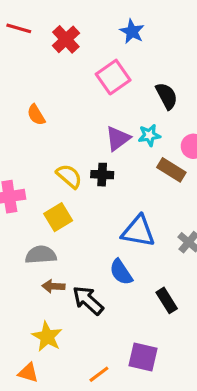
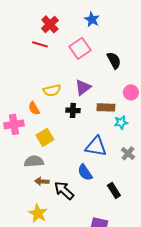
red line: (19, 28) -> (40, 44), moved
orange semicircle: (36, 115) -> (34, 108), moved
cyan star: (149, 135) -> (121, 122), moved
brown rectangle: (171, 170) -> (106, 107), moved, turned -30
yellow semicircle: (69, 176) -> (52, 90), moved, turned 126

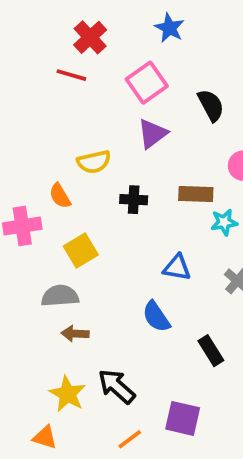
purple triangle: (83, 87) -> (152, 134), moved
blue triangle: (96, 146) -> (177, 268), size x0.7
black arrow: (64, 190) -> (117, 386), moved

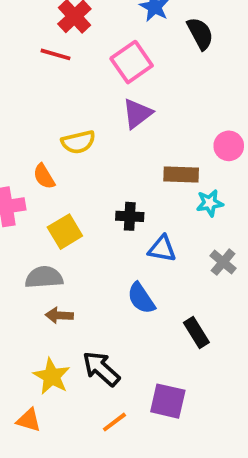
black semicircle: (211, 105) -> (200, 34), moved
black cross: (134, 200) -> (130, 216), moved

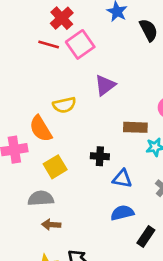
pink square: (132, 62) -> (80, 44), moved
orange semicircle: (44, 176) -> (41, 129), size x1.5
blue semicircle: (141, 298) -> (122, 213), moved, turned 110
black rectangle: (196, 333) -> (146, 237), turned 66

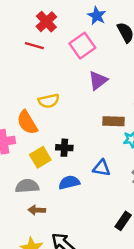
pink square: (80, 44) -> (82, 46), moved
purple triangle: (105, 85) -> (98, 80), moved
black cross: (100, 156) -> (64, 148), moved
blue semicircle: (122, 213) -> (69, 182), moved

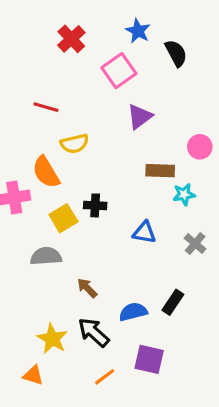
red line: (34, 46) -> (46, 107), moved
blue semicircle: (69, 182) -> (133, 312), moved
brown arrow: (37, 210) -> (87, 288), moved, turned 42

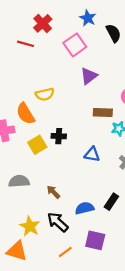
red line: (46, 107) -> (25, 44), moved
gray semicircle: (46, 256) -> (19, 181), moved
orange triangle: (33, 375) -> (17, 251), size x1.5

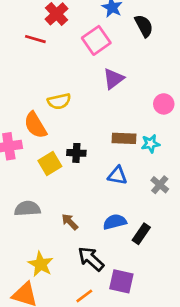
brown rectangle: (103, 113) -> (124, 138), moved
blue semicircle: (85, 208) -> (115, 222), moved
black arrow: (58, 222) -> (91, 259), moved

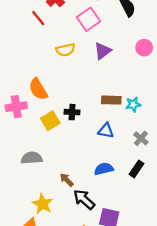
red line: (35, 39) -> (38, 18), turned 35
yellow semicircle: (59, 101) -> (65, 50), moved
pink circle: (164, 104) -> (144, 48), moved
brown arrow: (70, 222) -> (67, 180), moved
black rectangle: (141, 234) -> (136, 169), moved

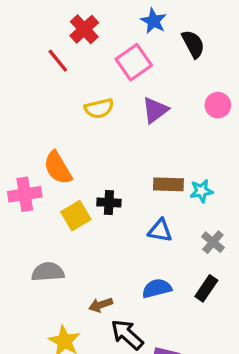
brown arrow: (67, 180) -> (101, 305), turned -64

